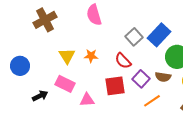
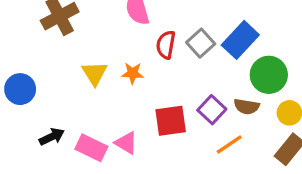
red semicircle: (123, 61) -> (166, 45), moved, turned 54
pink rectangle: (65, 84) -> (91, 148), moved
pink triangle: (87, 100) -> (126, 143), turned 35

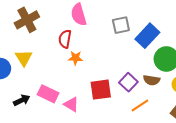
gray square: (201, 43) -> (121, 25), moved, turned 30
red semicircle: (166, 45) -> (65, 39), moved
yellow triangle: (95, 73) -> (24, 58), moved
pink rectangle: (91, 148) -> (48, 94), moved

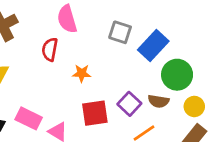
gray square: (121, 25) -> (120, 32), turned 30
orange star: (76, 58) -> (82, 73), moved

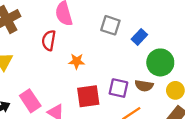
blue rectangle: (153, 46) -> (139, 37), size x0.6
purple square: (129, 104) -> (118, 88), turned -30
pink rectangle: (29, 118) -> (30, 101), turned 30

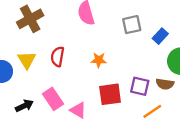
gray square: (110, 25) -> (132, 25), turned -30
red semicircle: (49, 40) -> (58, 57), moved

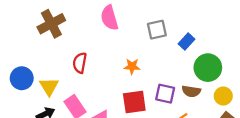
yellow triangle: (27, 60) -> (49, 87), moved
orange star: (99, 60) -> (132, 66), moved

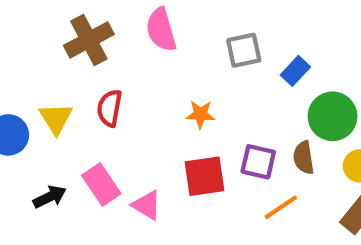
brown cross: (51, 24) -> (89, 40), moved
yellow triangle: (49, 87) -> (56, 118), moved
brown semicircle: (191, 91) -> (304, 158), turned 72

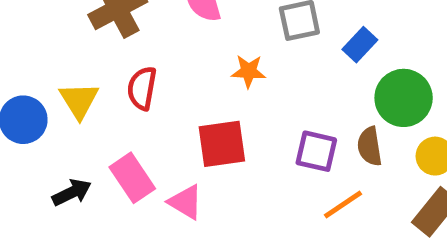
orange star: (200, 114) -> (249, 71), moved
red square: (205, 176) -> (222, 144), moved

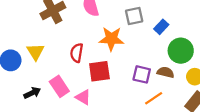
orange star: (249, 71) -> (111, 39), size x1.6
red semicircle: (142, 88) -> (77, 53), moved
brown semicircle: (370, 146) -> (166, 72), turned 112

